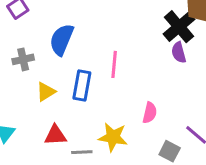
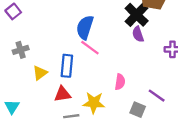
blue semicircle: (62, 40) -> (85, 27), moved
pink line: (114, 64) -> (90, 48), turned -54
red triangle: (55, 135) -> (63, 94), moved

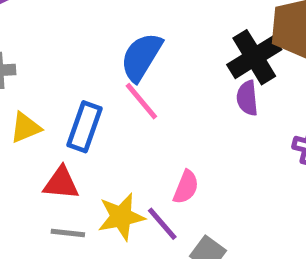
purple line: (157, 96) -> (162, 224), moved
yellow star: (94, 103) -> (121, 217), turned -30

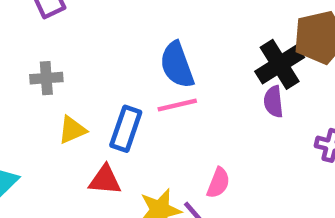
blue semicircle: (141, 57) -> (177, 65), turned -51
pink line: (141, 101) -> (177, 105), turned -63

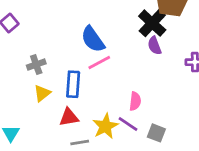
gray cross: (46, 78) -> (36, 65), moved

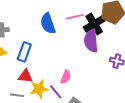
purple semicircle: (155, 46) -> (91, 41), size x1.6
pink line: (99, 63) -> (75, 17), moved
red triangle: (69, 117) -> (25, 76), moved

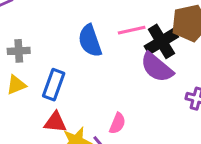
purple semicircle: (91, 41) -> (157, 67), turned -45

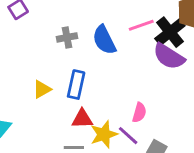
gray cross: (19, 51) -> (67, 37), moved

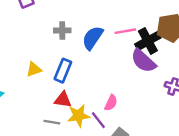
blue semicircle: (104, 40) -> (93, 38), turned 50

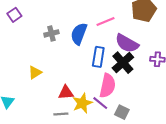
black cross: (148, 41) -> (123, 63), moved
blue rectangle: (63, 71) -> (98, 57), moved
pink semicircle: (111, 103) -> (108, 86), size x1.6

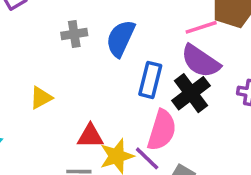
pink line: (105, 22) -> (201, 27), moved

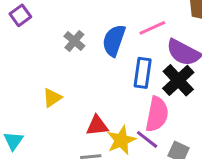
pink line: (201, 27) -> (152, 28), moved
gray cross: (74, 34) -> (74, 41), turned -35

